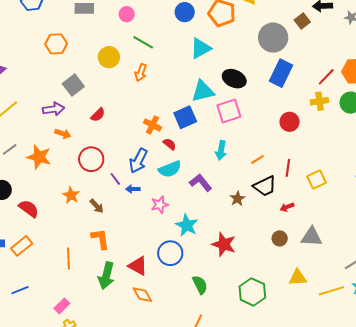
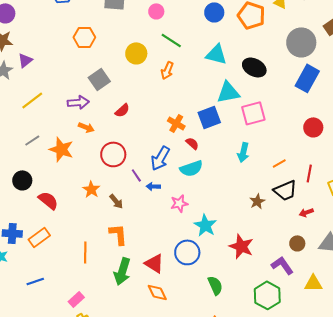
cyan triangle: (201, 48) -> (216, 54), moved, turned 40
black ellipse: (234, 79) -> (254, 67), moved
purple L-shape: (201, 183) -> (282, 265), moved

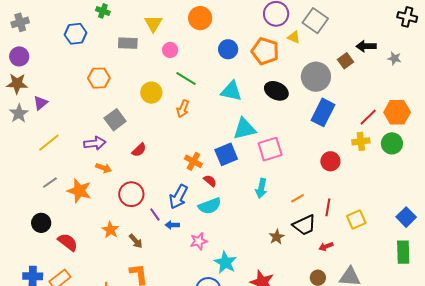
black ellipse: (254, 67) -> (276, 91), moved

